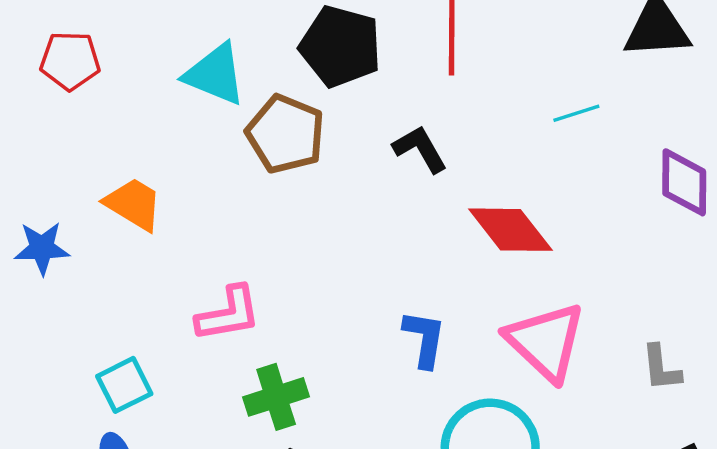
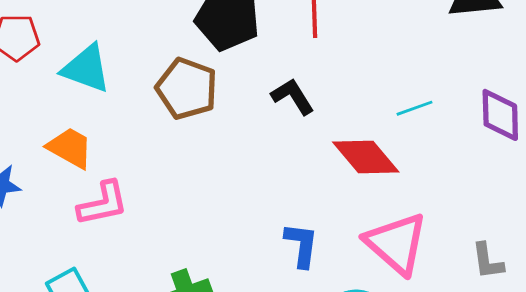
cyan triangle: (215, 74) -> (86, 69), moved
cyan line: (576, 113) -> (415, 108), moved
pink L-shape: (228, 314) -> (103, 203), moved

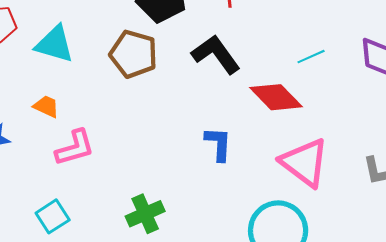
black L-shape: (293, 96) -> (216, 54), size x1.4
orange trapezoid: (70, 148) -> (46, 106), size x0.7
blue L-shape: (301, 245) -> (218, 144), moved

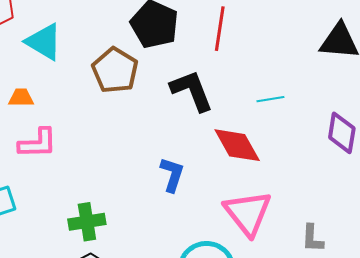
cyan line: (311, 57) -> (270, 99), moved
orange trapezoid: (46, 106) -> (21, 98), turned -40

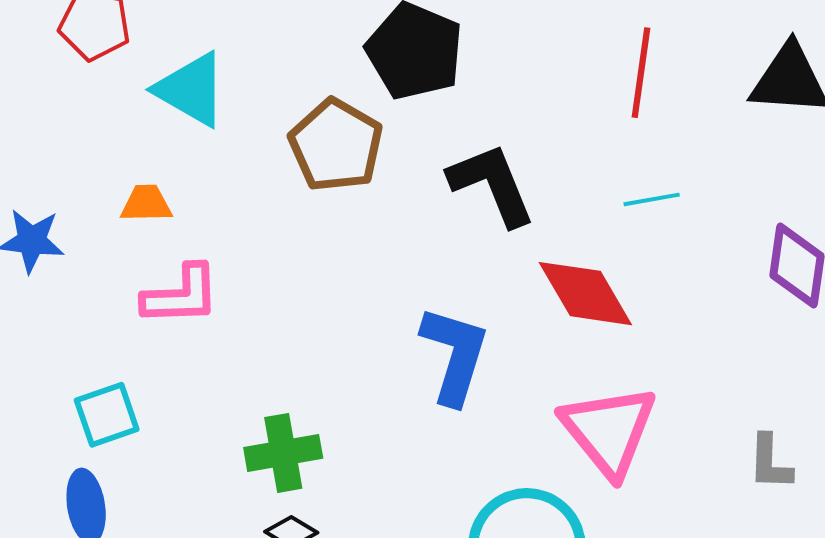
red line: (220, 29) -> (641, 73), moved
blue L-shape: (172, 175) -> (455, 355), size x1.4
gray L-shape: (312, 238) -> (770, 462), moved

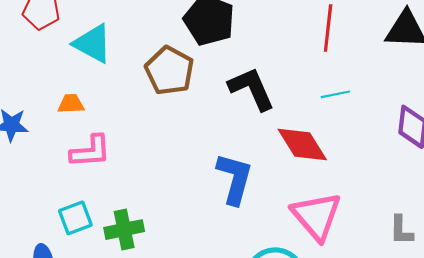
cyan square: (107, 415) -> (75, 218), moved
green cross: (283, 453) -> (124, 230), moved

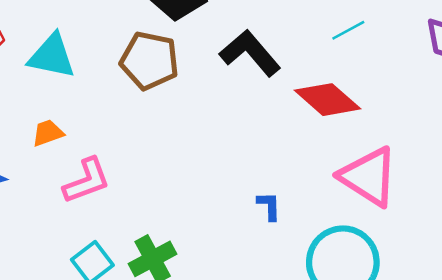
blue L-shape: (235, 179) -> (269, 206), moved, size x0.5

